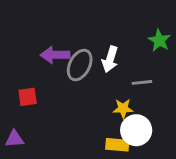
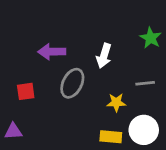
gray ellipse: (80, 65) -> (72, 83), moved
gray line: (142, 82) -> (145, 83), moved
white circle: (136, 130) -> (144, 130), moved

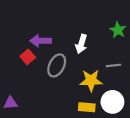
red square: (26, 91) -> (28, 57), moved, turned -32
yellow star: (116, 102) -> (91, 80), size x1.5

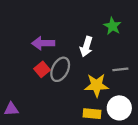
green star: (118, 30) -> (112, 26), moved
red square: (28, 57) -> (42, 69), moved

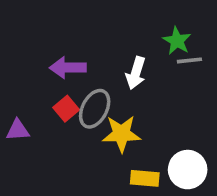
gray line: (120, 69) -> (189, 60), moved
yellow star: (97, 85) -> (121, 134), moved
purple triangle: (11, 109) -> (18, 130), moved

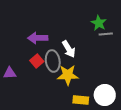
white arrow: (136, 73) -> (69, 49), moved, turned -48
gray ellipse: (95, 109) -> (53, 61), turned -35

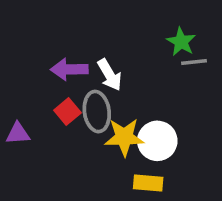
white arrow: (69, 49) -> (110, 75), moved
white circle: (105, 95) -> (157, 141), moved

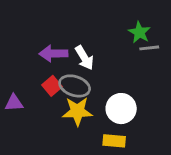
gray ellipse: (97, 112) -> (75, 86), turned -64
yellow star: (124, 137) -> (77, 111), moved

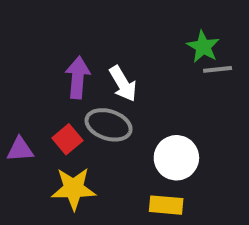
purple arrow: (53, 54) -> (78, 78), turned 96
red square: (52, 86) -> (67, 139), moved
yellow star: (77, 111) -> (74, 189), moved

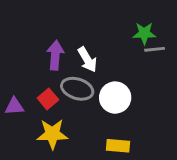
green star: (203, 47) -> (144, 33), turned -30
white circle: (176, 158) -> (115, 98), moved

